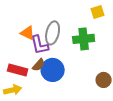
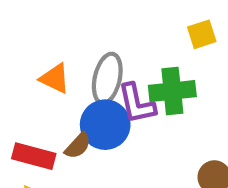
purple L-shape: (40, 45) -> (137, 104), moved
blue circle: (53, 70) -> (105, 125), moved

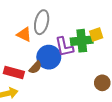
yellow square: (202, 34) -> (96, 35), moved
gray ellipse: (107, 78) -> (42, 22), moved

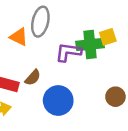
purple L-shape: (64, 47) -> (68, 52), turned 110
blue circle: (49, 57) -> (58, 100), moved

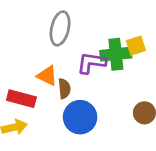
orange triangle: (19, 37) -> (47, 76), moved
brown semicircle: (33, 78) -> (64, 89), moved, turned -48

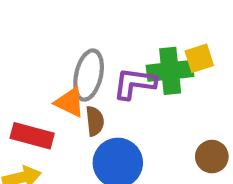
gray ellipse: (60, 28) -> (89, 75), moved

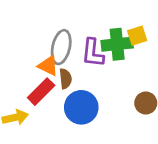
purple L-shape: (135, 83) -> (93, 53), turned -92
red rectangle: (32, 136) -> (41, 92), moved, turned -60

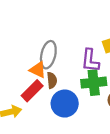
green cross: (117, 44) -> (94, 83), moved
purple L-shape: (93, 53) -> (90, 60), moved

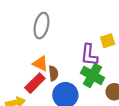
gray ellipse: (48, 55) -> (41, 26), moved
green cross: (94, 83) -> (92, 75), turned 35

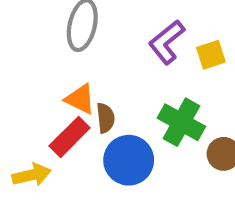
purple L-shape: (89, 55) -> (167, 42), moved, turned 45

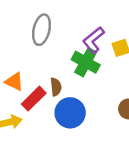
orange triangle: (80, 99) -> (14, 82), moved
green cross: (181, 122) -> (86, 62), moved

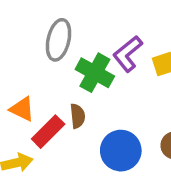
green cross: (86, 62) -> (95, 73), moved
blue circle: (70, 113) -> (121, 151), moved

